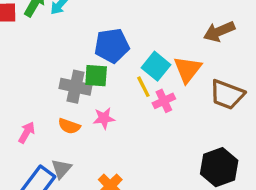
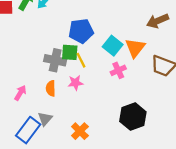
yellow line: (143, 87) -> (81, 60), moved
orange semicircle: (69, 126) -> (51, 88), turned 70
black hexagon: (219, 167) -> (133, 117), moved

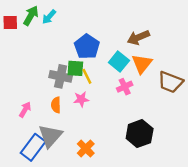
brown arrow: (158, 21) -> (138, 37), moved
blue pentagon: (81, 31) -> (87, 47), turned -30
gray triangle: (45, 119) -> (50, 136), size x1.6

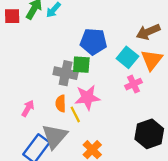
blue pentagon: (87, 47) -> (93, 42), turned -30
yellow line: (87, 76) -> (75, 114), moved
pink star: (81, 99) -> (87, 97), size x1.5

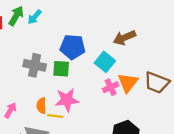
orange triangle: (152, 60) -> (128, 83), moved
gray cross: (66, 73) -> (35, 65), moved
yellow line: (75, 114) -> (55, 116), turned -56

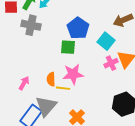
blue pentagon: (73, 47) -> (78, 28), turned 30
gray cross: (35, 65) -> (31, 25), moved

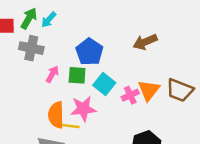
cyan square: (106, 41) -> (104, 84), moved
orange semicircle: (51, 79) -> (56, 115), size x1.5
pink arrow: (24, 83) -> (52, 74), moved

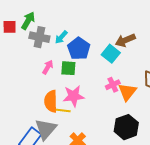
cyan arrow: (49, 20) -> (61, 37), moved
gray cross: (31, 48) -> (39, 37), moved
cyan square: (104, 84) -> (111, 54), moved
orange triangle: (149, 90) -> (127, 92), moved

